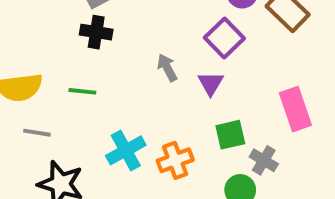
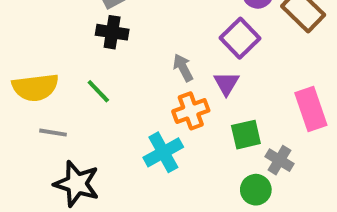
green line: (82, 91) -> (98, 91), turned 40
cyan cross: (126, 150) -> (163, 152), moved
orange cross: (175, 160) -> (191, 111), moved

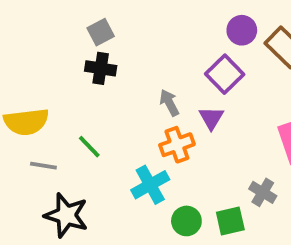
green line: (98, 91) -> (89, 147), moved
green square: (246, 135) -> (230, 221), moved
green circle: (256, 190) -> (186, 221), moved

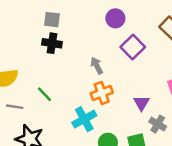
purple circle: (242, 30) -> (115, 18), moved
gray square: (101, 32) -> (52, 20), turned 35
purple triangle: (211, 118) -> (141, 103), moved

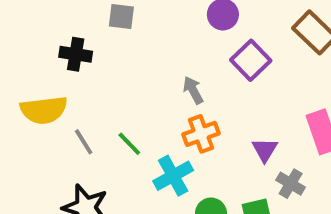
black cross: (52, 43) -> (76, 54), moved
green line: (45, 94) -> (129, 144), moved
gray line: (15, 107) -> (84, 142), moved, turned 49

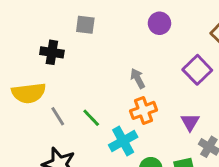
purple square: (251, 60) -> (197, 70), moved

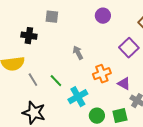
gray arrow: (138, 78) -> (78, 53), moved
orange cross: (143, 110) -> (102, 74), moved
purple triangle: (190, 122) -> (124, 84), turned -32

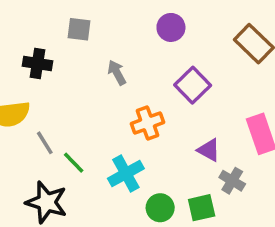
purple square: (129, 48) -> (193, 85), moved
gray arrow: (78, 53) -> (117, 73), moved
orange cross: (102, 74) -> (148, 123), moved
green line: (56, 81) -> (74, 163), moved

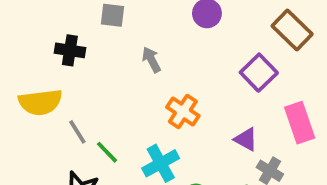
purple square: (193, 85) -> (259, 73), moved
orange cross: (148, 123) -> (183, 111), turned -36

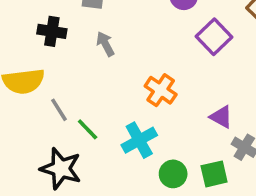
gray arrow: (151, 60) -> (105, 44), moved
purple square: (259, 73) -> (214, 37), moved

